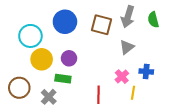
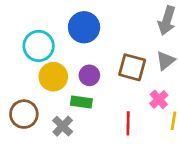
brown square: (101, 25) -> (132, 67), moved

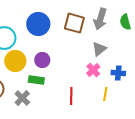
brown square: (132, 67) -> (74, 23), moved
pink cross: (159, 99) -> (93, 70), moved

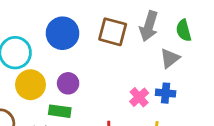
gray triangle: (99, 49) -> (170, 58), moved
blue cross: (118, 73) -> (166, 93), moved

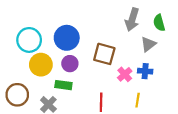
brown square: (113, 32) -> (104, 54), moved
blue circle: (63, 33) -> (67, 38), moved

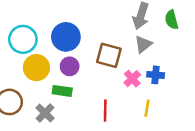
gray triangle: (148, 44) -> (143, 44), moved

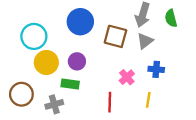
blue circle: (66, 37) -> (80, 22), moved
brown square: (109, 55) -> (115, 36), moved
pink cross: (132, 79) -> (127, 77), moved
gray cross: (45, 113) -> (54, 104), turned 30

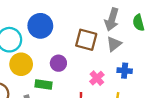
blue circle: (80, 22) -> (40, 26), moved
purple circle: (77, 61) -> (58, 63), moved

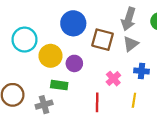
blue circle: (40, 26) -> (73, 23), moved
yellow circle: (21, 64) -> (51, 56), moved

